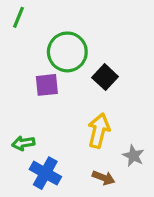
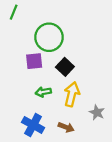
black square: (105, 77) -> (65, 67), moved
green arrow: (23, 143) -> (43, 92), moved
brown arrow: (104, 178) -> (66, 127), moved

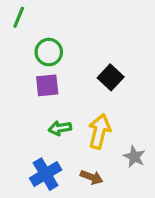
green circle: (49, 37) -> (49, 52), moved, size x0.7
black square: (65, 67) -> (111, 77), moved
blue cross: (33, 125) -> (46, 174), turned 30

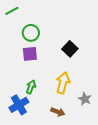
green line: (19, 17) -> (12, 11), turned 40
green arrow: (60, 128) -> (31, 87), moved, turned 120
blue cross: (46, 174) -> (19, 105), moved

